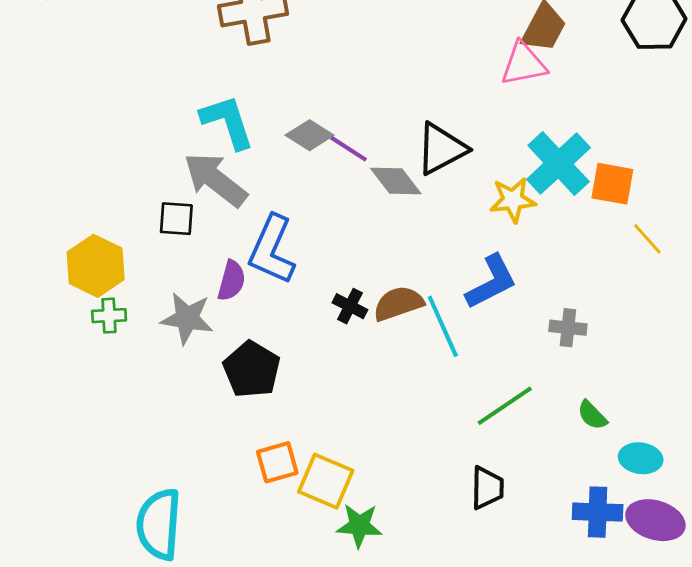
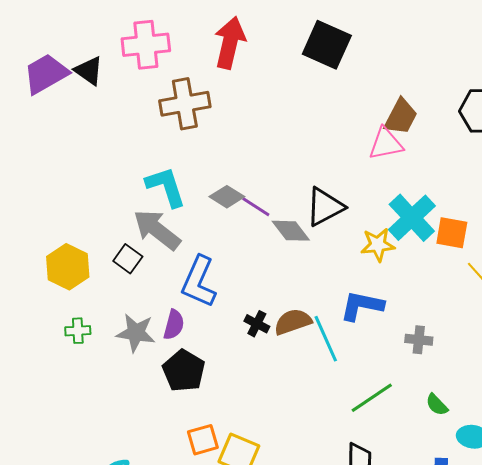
black square: (176, 219) -> (128, 259), turned 32
yellow hexagon: (96, 266) -> (68, 267), moved
purple semicircle: (231, 281) -> (174, 325), moved
blue L-shape: (491, 282) -> (362, 306), turned -141

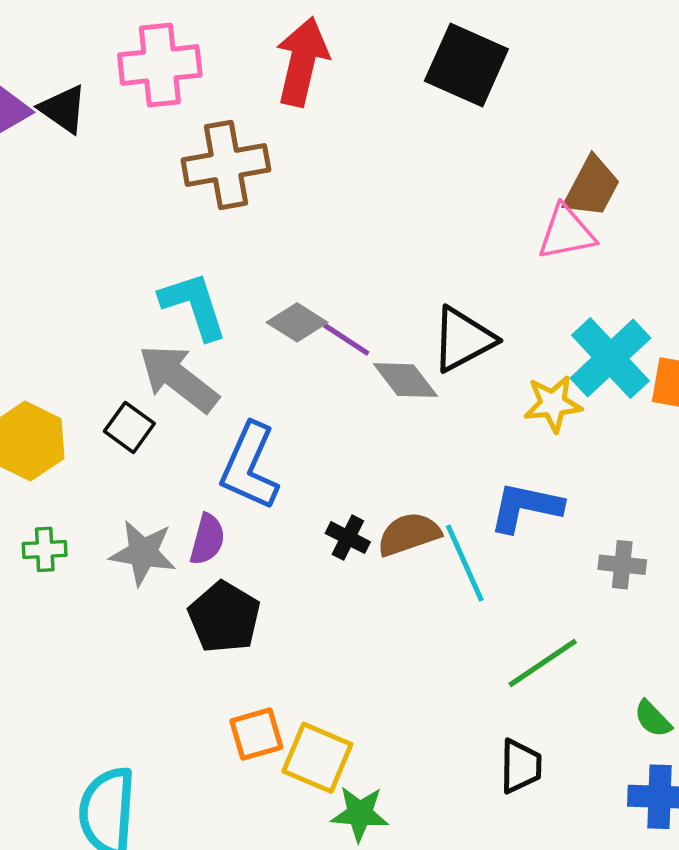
green semicircle: (437, 405) -> (653, 719), moved

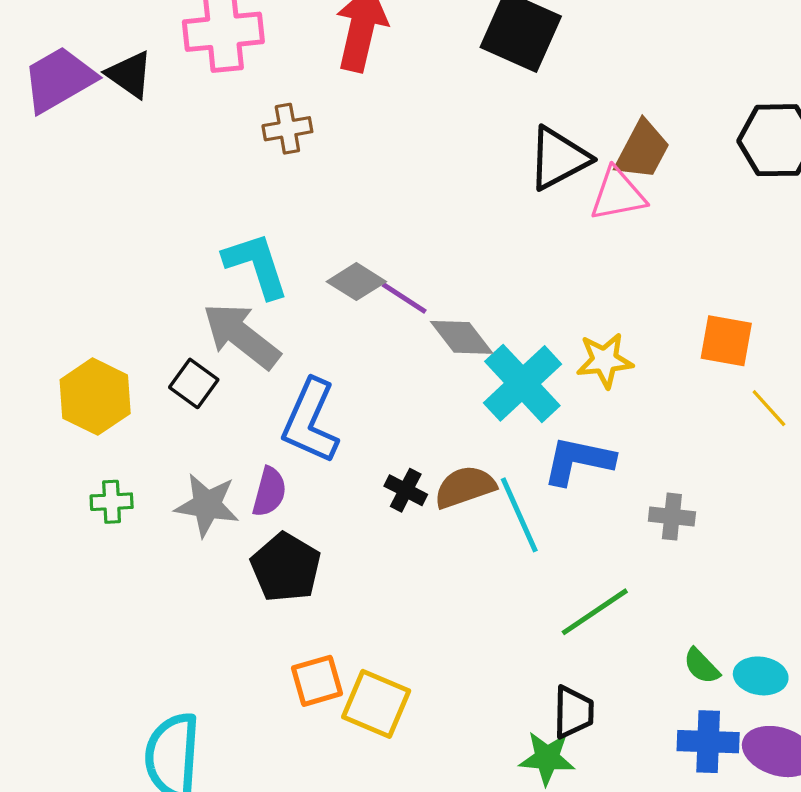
brown cross: (226, 165) -> (287, 129), size x0.6
black triangle: (463, 339) -> (559, 158), moved
cyan cross: (610, 358) -> (522, 383), moved
green star: (360, 814) -> (547, 758), moved

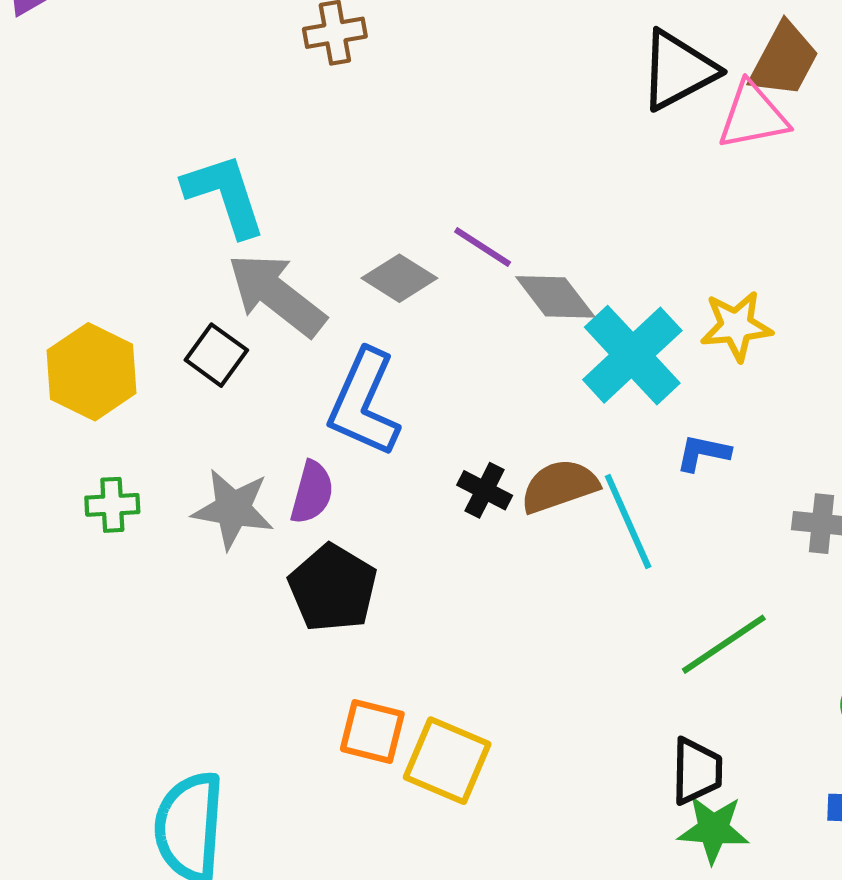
cyan L-shape: (256, 265) -> (225, 195), moved
gray diamond: (356, 282) -> (399, 278), moved
blue L-shape: (578, 461) -> (703, 453), size x0.6
orange square: (317, 681) -> (372, 732), turned 30
green star: (547, 758) -> (713, 829), moved

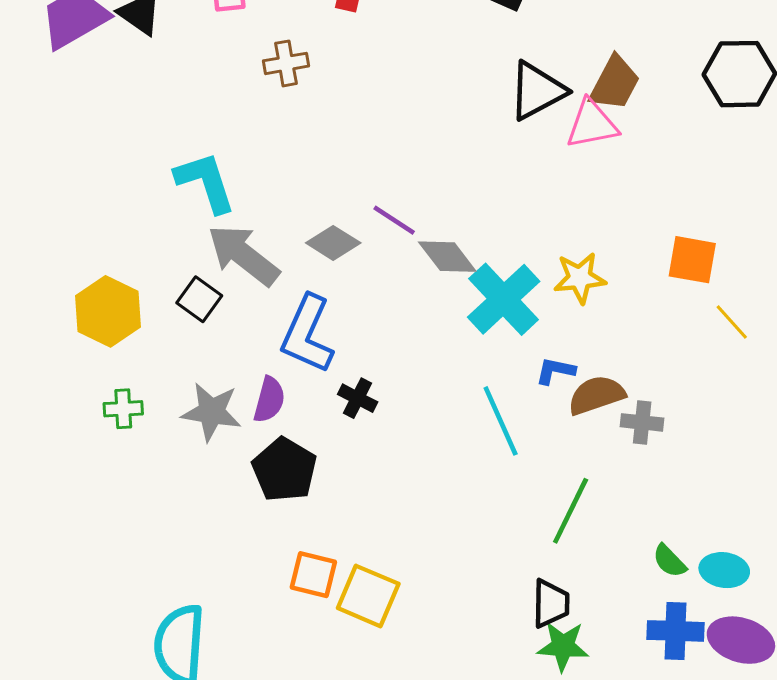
brown semicircle: (559, 486) -> (596, 395), moved
black cross: (485, 490) -> (358, 398), moved
green line: (724, 644) -> (571, 511), turned -30

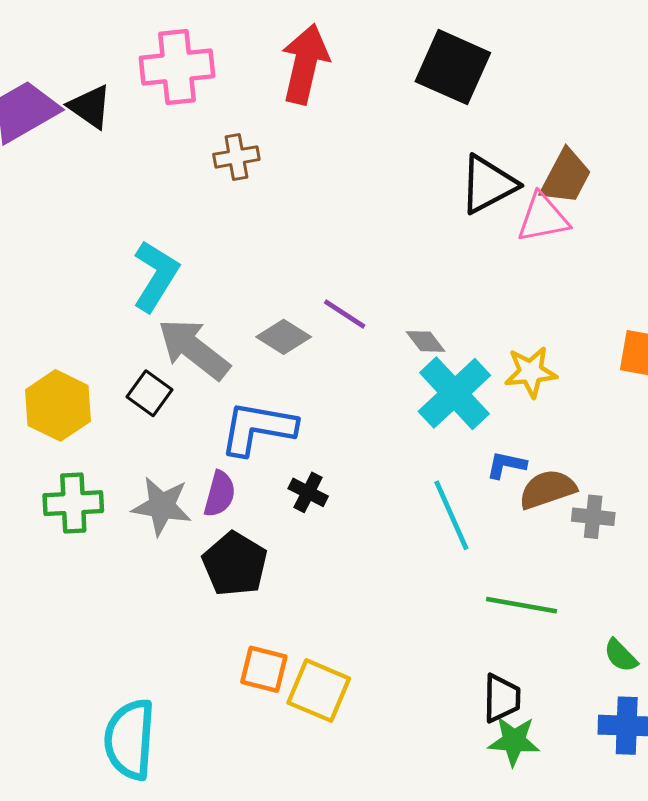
cyan L-shape: (205, 182) -> (156, 276), turned 50
gray diamond: (447, 257) -> (425, 341), moved, size x0.7
blue L-shape: (307, 334) -> (258, 428), turned 76
green cross: (123, 409) -> (73, 503), size x1.5
green line: (571, 511) -> (522, 605), turned 74

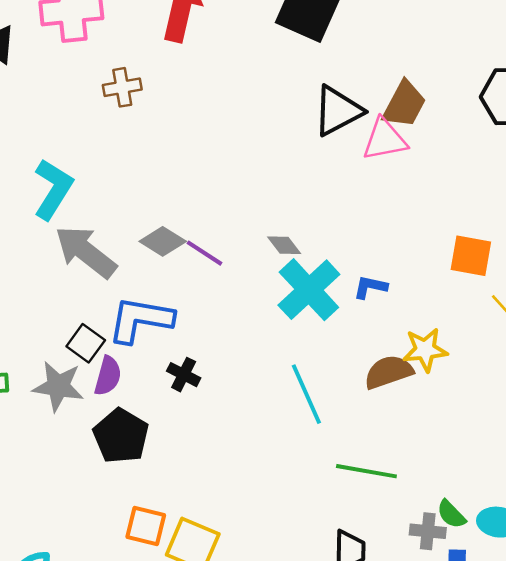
purple line: (345, 314) -> (204, 253), moved
yellow star: (531, 372) -> (425, 350), moved
black square: (150, 393) -> (86, 343), moved
blue L-shape: (506, 465) -> (370, 287), moved
gray cross: (593, 517) -> (428, 531), moved

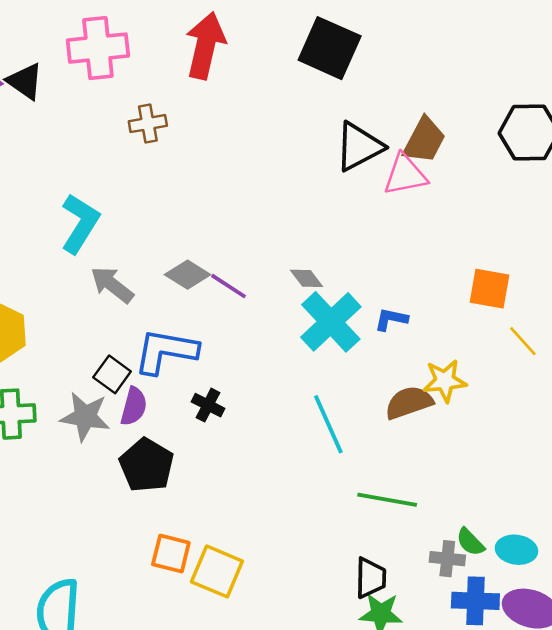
gray arrow: (86, 252) -> (112, 285), size x0.7

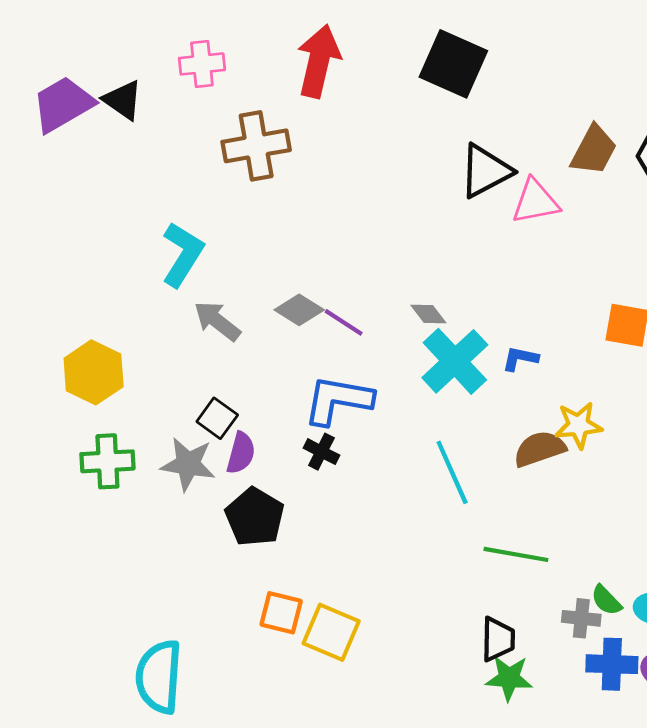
pink cross: (98, 48) -> (202, 64), size x0.7
brown cross: (148, 124) -> (256, 146), size x1.6
brown trapezoid: (424, 140) -> (594, 150), moved
blue L-shape: (166, 351) -> (338, 400), moved

